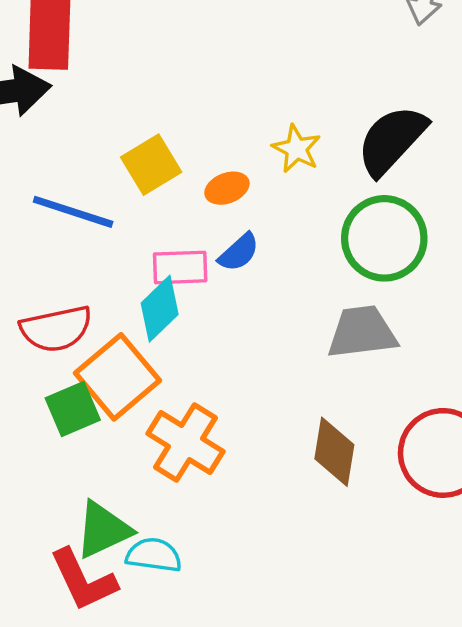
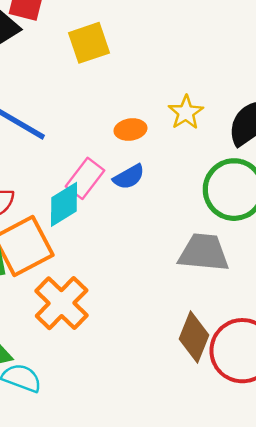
yellow square: (151, 165) -> (89, 43), moved
pink rectangle: (180, 267) -> (85, 178), turned -63
brown diamond: (334, 452) -> (194, 337), moved

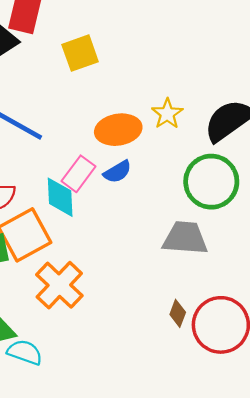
orange ellipse: (130, 130) -> (118, 130), size x1.6
cyan diamond: (64, 204) -> (60, 197), turned -60
brown diamond: (194, 337) -> (178, 313), size x0.6

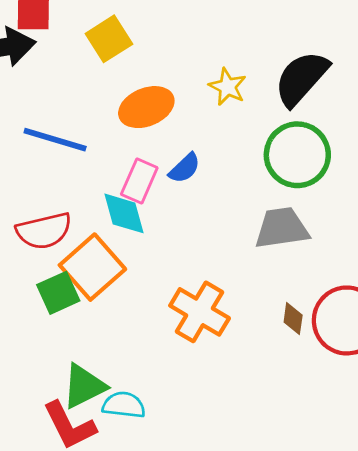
orange ellipse: (118, 130) -> (146, 107), moved
orange cross: (59, 285) -> (200, 312), moved

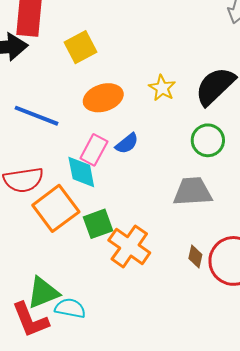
green circle: (297, 155) -> (208, 140), size x0.7
green square: (58, 293) -> (98, 224), moved

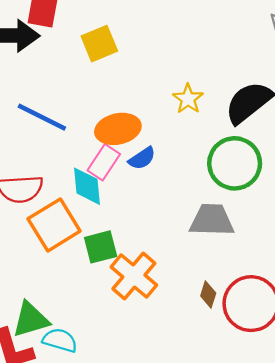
orange ellipse: (103, 98) -> (118, 129), moved
green circle: (208, 140) -> (235, 163), size x1.4

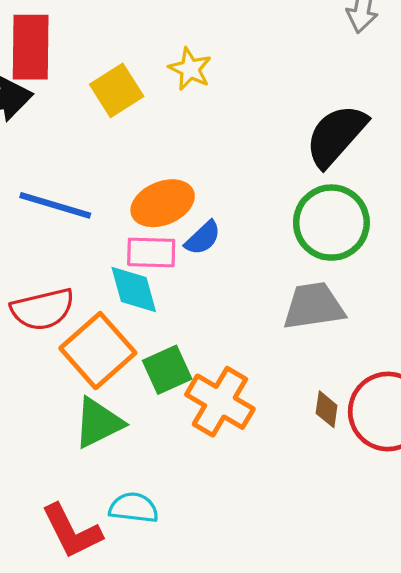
yellow star: (188, 99) -> (190, 69), moved
pink rectangle: (104, 162) -> (151, 252), turned 68
green triangle: (31, 320) -> (98, 423), moved

